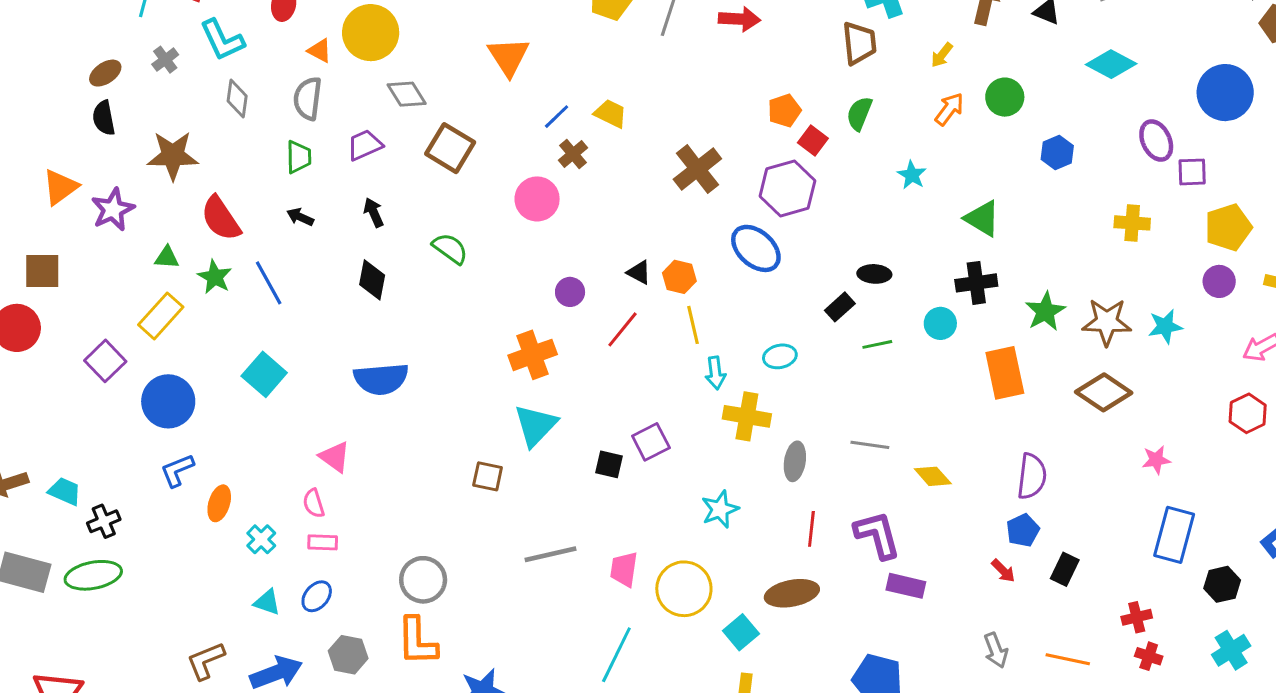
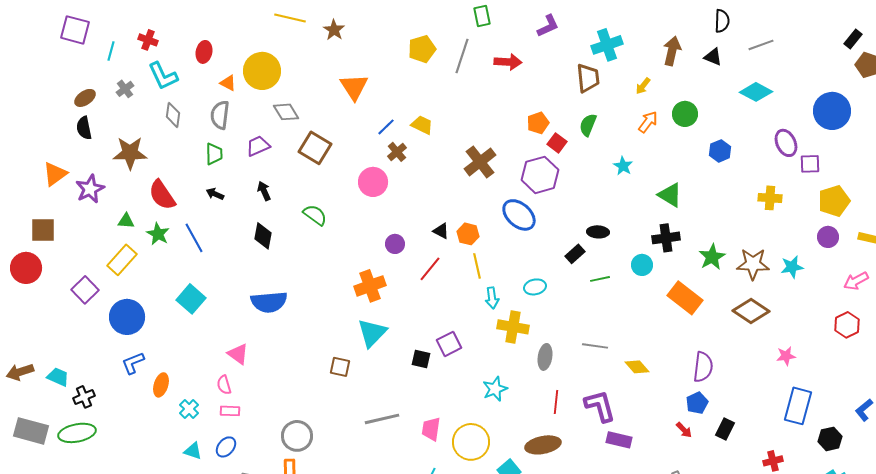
orange rectangle: (1005, 373) -> (685, 298), turned -40

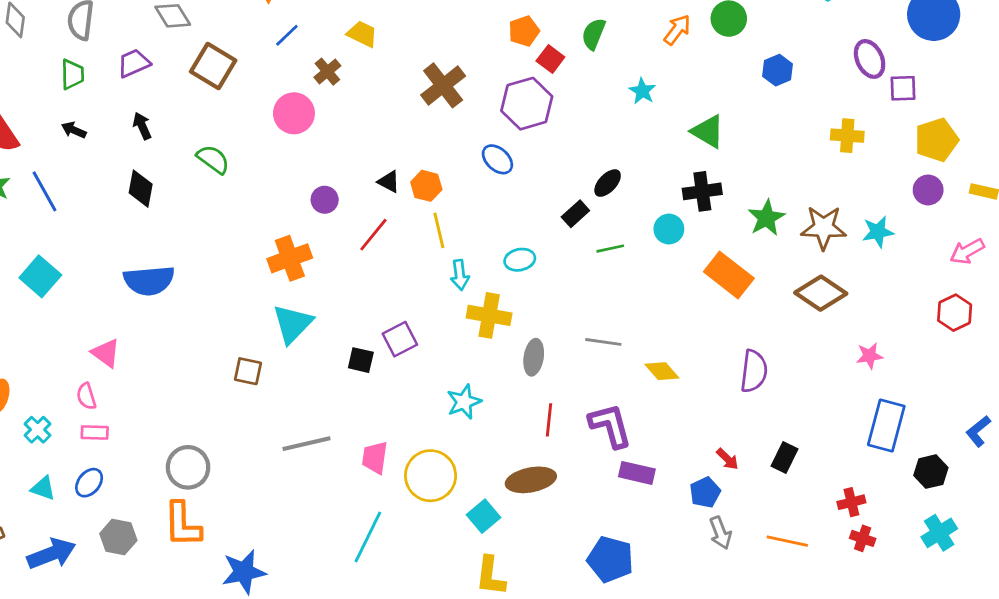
blue line: (386, 127) -> (287, 35), moved
blue ellipse: (519, 215) -> (497, 159), size x0.7
black ellipse: (598, 232) -> (608, 183), turned -50
blue pentagon: (697, 403) -> (705, 492), moved

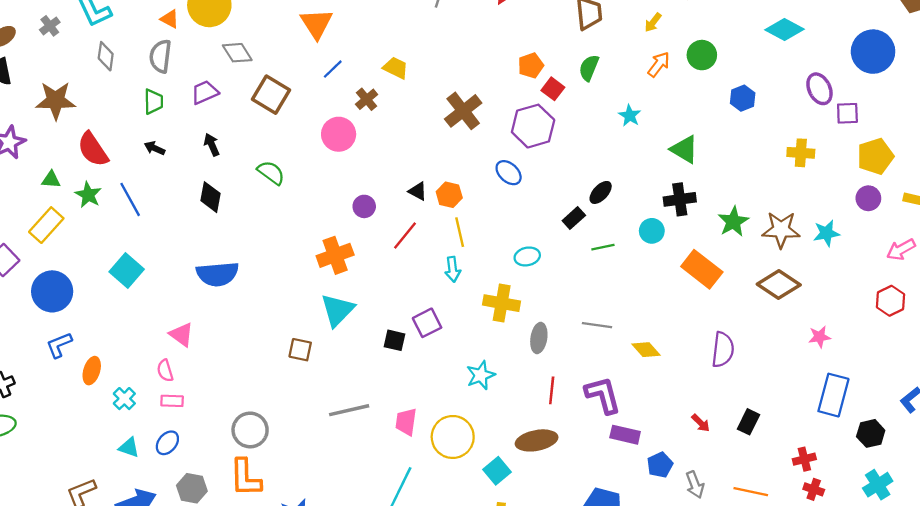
cyan arrow: (460, 275) -> (453, 269), moved
blue pentagon: (705, 492) -> (660, 465), moved

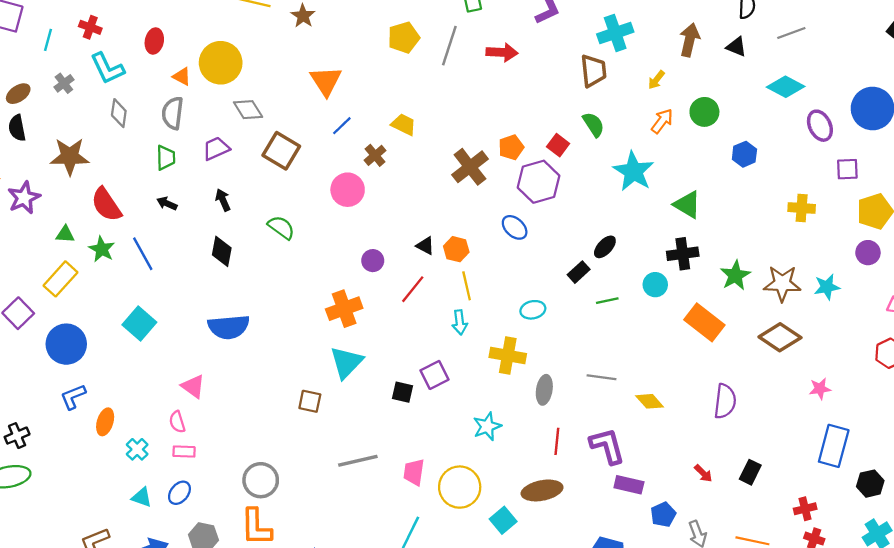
orange pentagon: (531, 66) -> (511, 147), moved
green semicircle: (589, 68) -> (593, 124), turned 125
purple ellipse: (819, 89) -> (820, 126), moved
cyan star: (630, 116) -> (634, 171), size x1.8

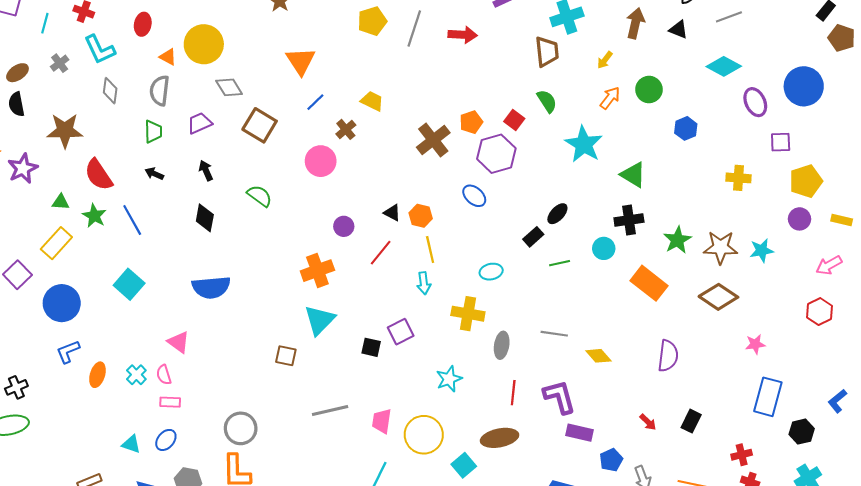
cyan cross: (137, 449) -> (136, 375), moved

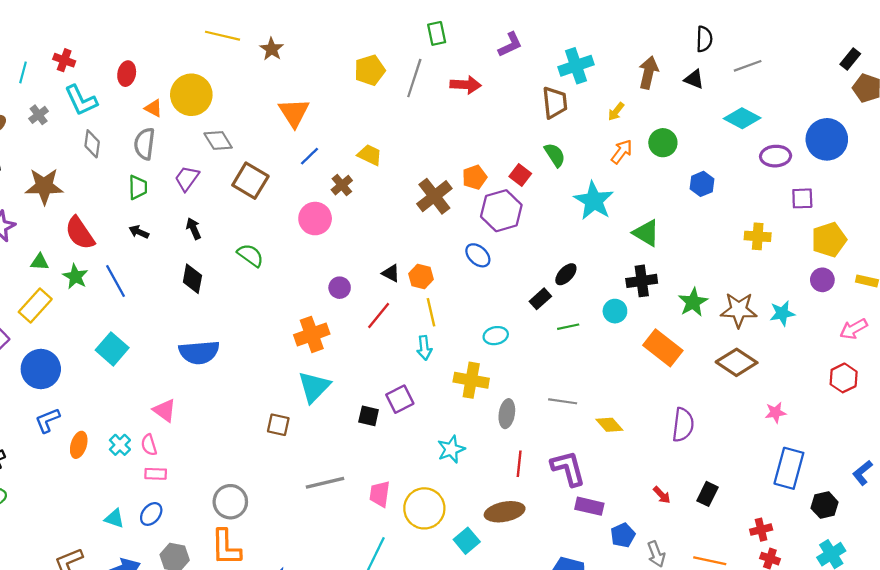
purple ellipse: (755, 102) -> (776, 156), turned -68
purple trapezoid: (200, 123) -> (187, 178), turned -30

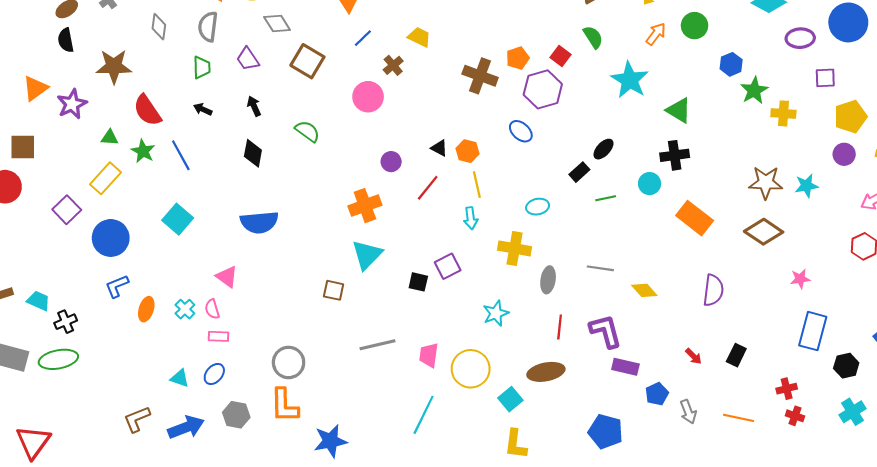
purple trapezoid: (187, 178) -> (248, 59), turned -70
brown cross: (434, 196) -> (480, 76), turned -32
green star: (693, 302) -> (754, 90), moved

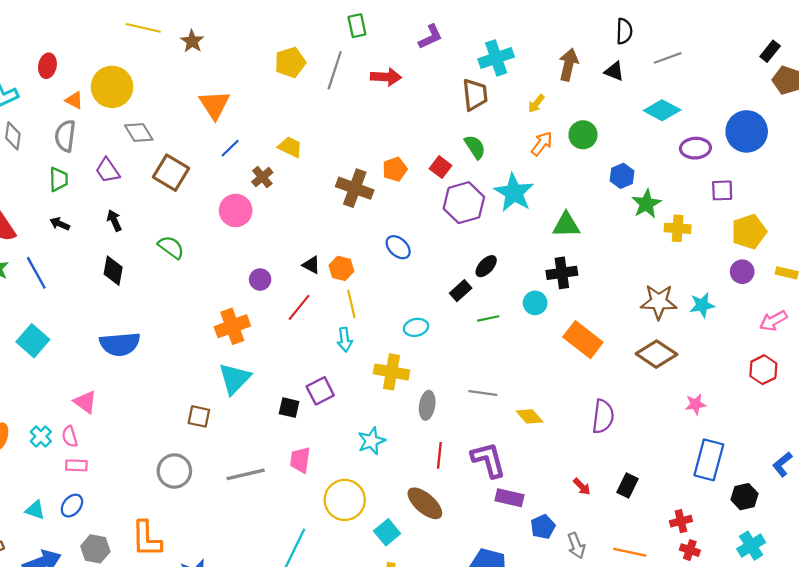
purple hexagon: (543, 89) -> (464, 203), moved
green triangle: (679, 110) -> (566, 225), turned -32
pink trapezoid: (429, 355) -> (300, 460), moved
gray circle: (289, 362) -> (174, 471), moved
brown ellipse: (546, 372) -> (425, 503), turned 52

